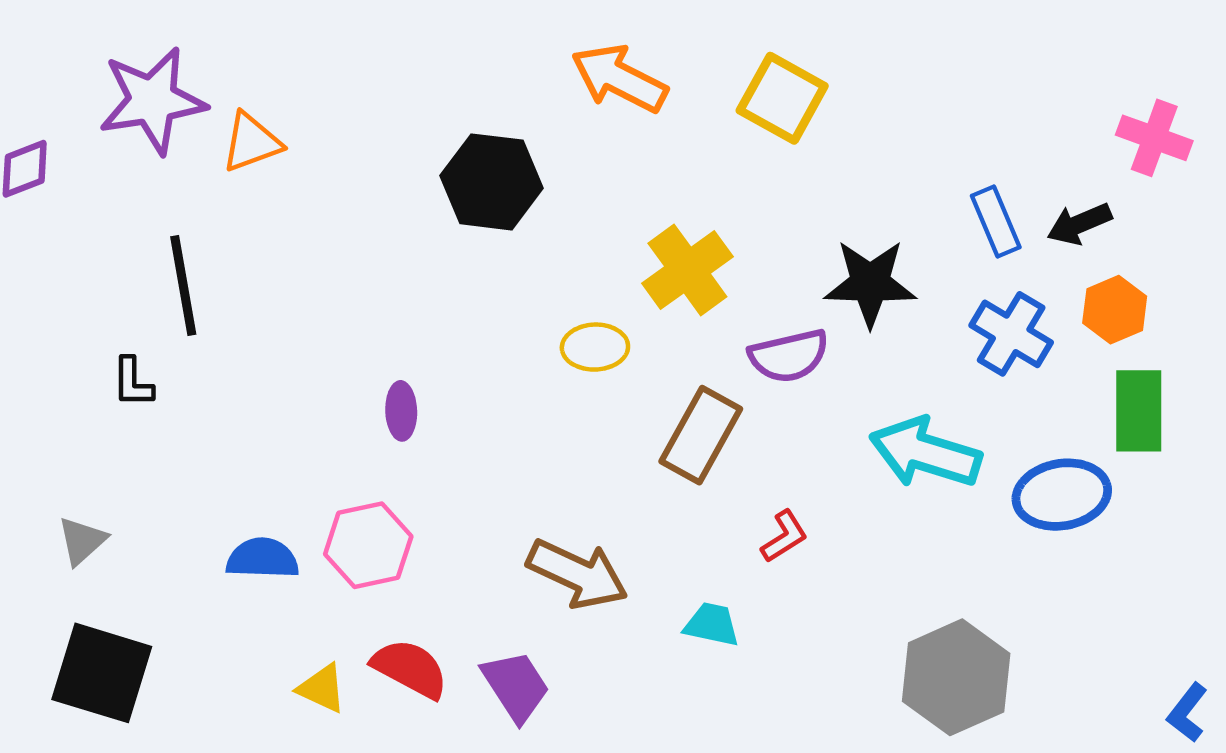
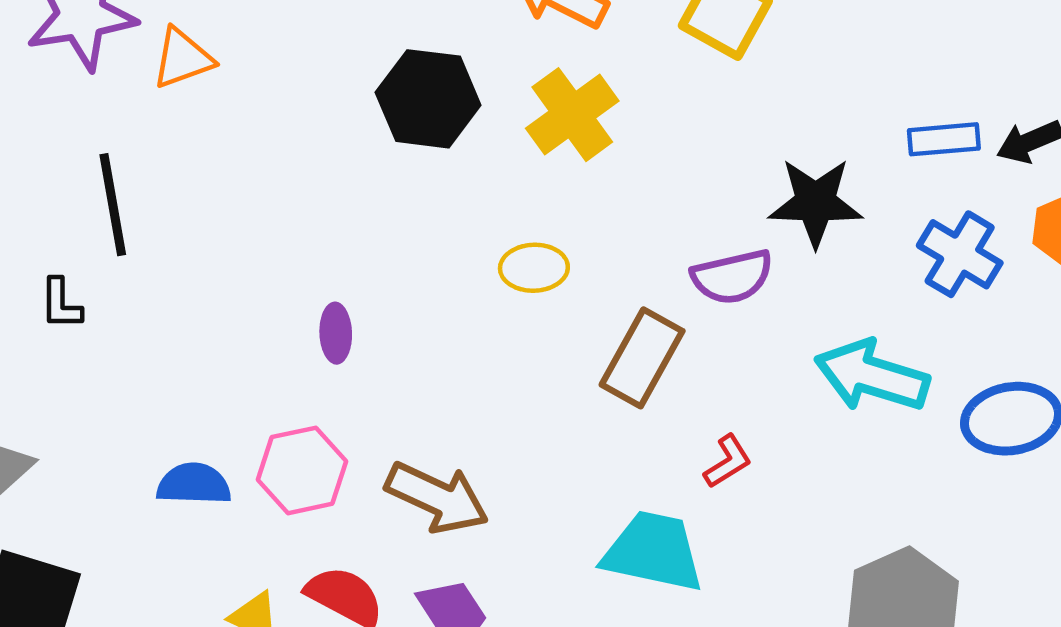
blue rectangle: (996, 222) -> (944, 139), turned -72
yellow cross: (687, 270) -> (572, 115), moved
brown arrow: (577, 574) -> (437, 498), moved
cyan trapezoid: (712, 624) -> (653, 552), size x1.8

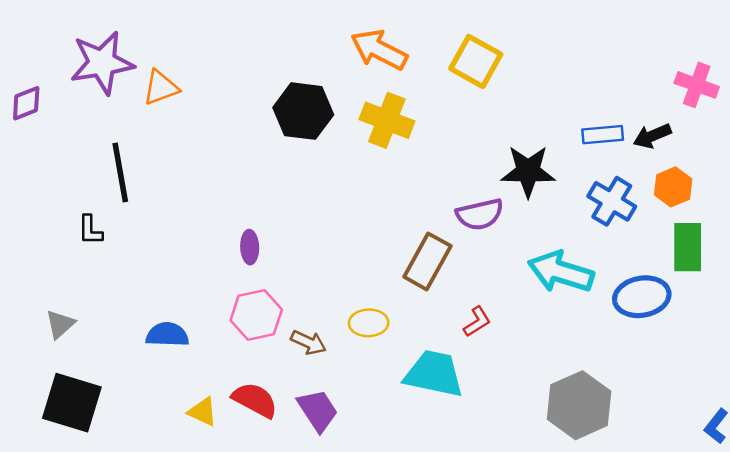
yellow cross: (572, 115) -> (387, 120), turned -33
yellow ellipse: (534, 268) -> (369, 323), moved
pink hexagon: (302, 470) -> (256, 315), moved
brown arrow: (437, 498) -> (308, 342), size x0.6

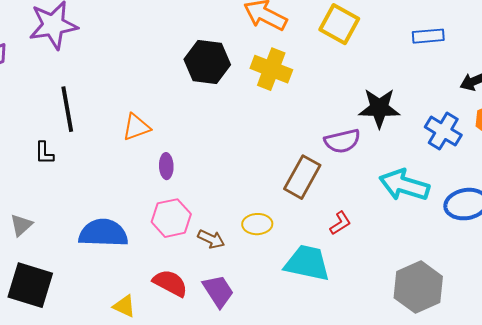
orange triangle: (161, 88) -> (136, 127), moved
blue rectangle: (603, 135) -> (428, 36), moved
blue semicircle: (167, 335) -> (103, 233), size x1.5
yellow triangle: (203, 412) -> (124, 306), moved

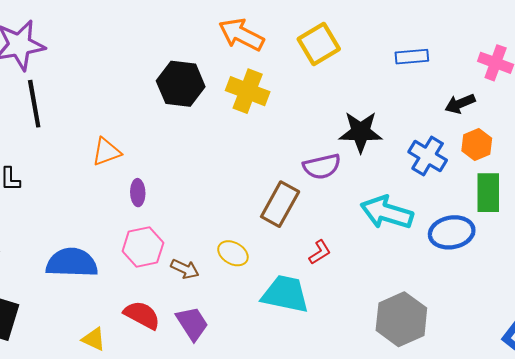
yellow square: (339, 24) -> (319, 44), turned 30
black line: (67, 109) -> (34, 104), moved
yellow ellipse: (257, 224) -> (233, 253), turned 32

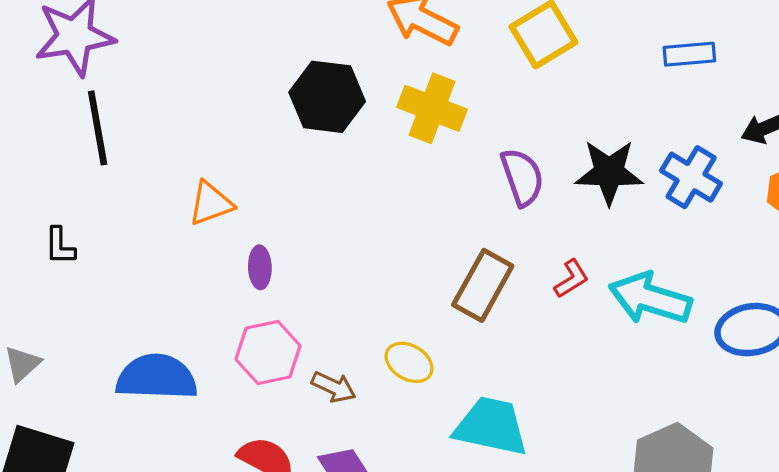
blue cross: (428, 156) -> (691, 177), moved
purple semicircle: (322, 166) -> (522, 177), moved, turned -96
red L-shape: (320, 252) -> (571, 279), moved

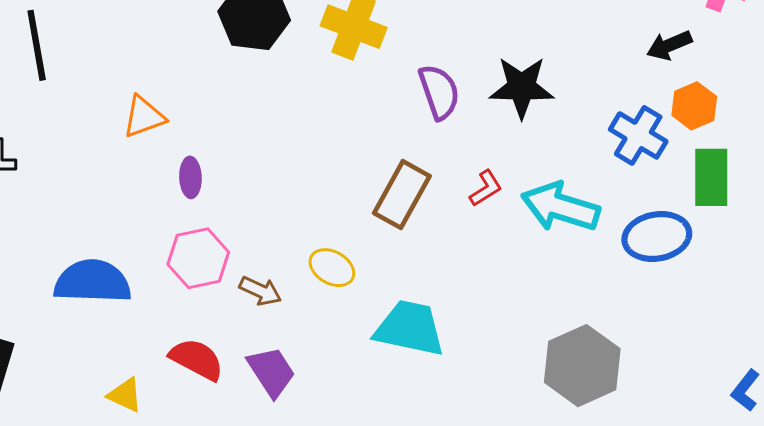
blue cross: (691, 177) -> (638, 135), moved

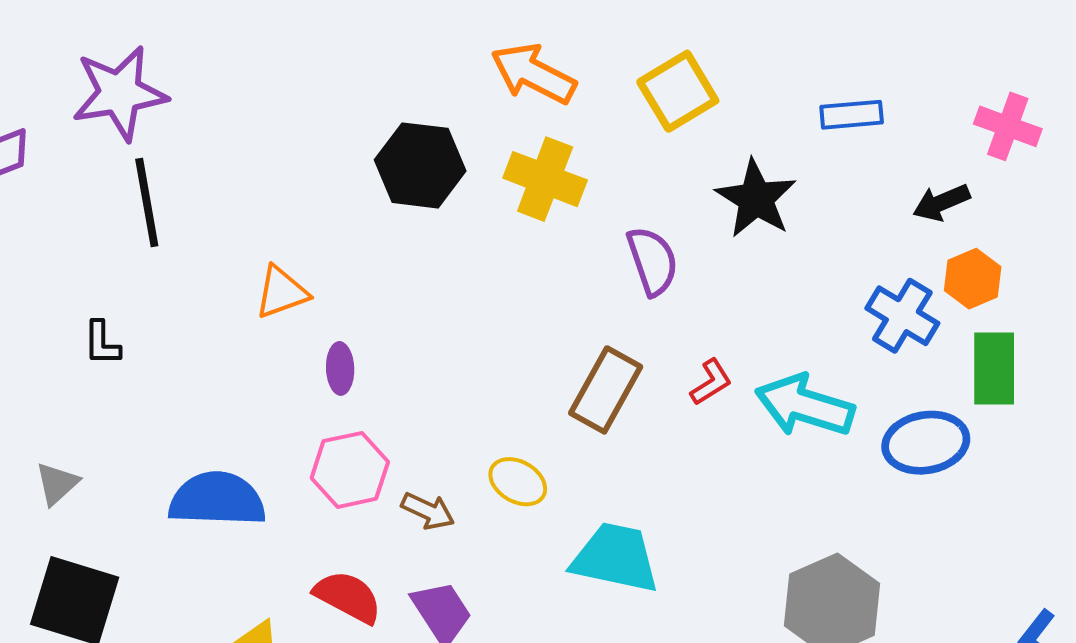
black star: (522, 87) -> (756, 199), moved, turned 30

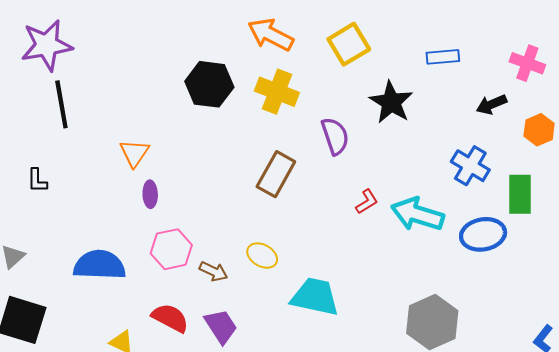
orange hexagon: (973, 279) -> (539, 130), moved
orange triangle: (282, 292) -> (134, 153), turned -36
purple ellipse: (340, 368) -> (150, 194), moved
brown rectangle: (606, 390) -> (276, 174), moved

